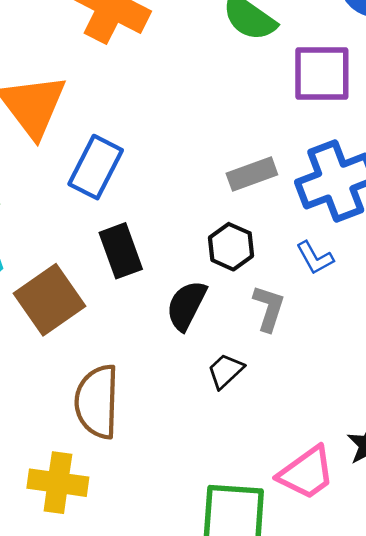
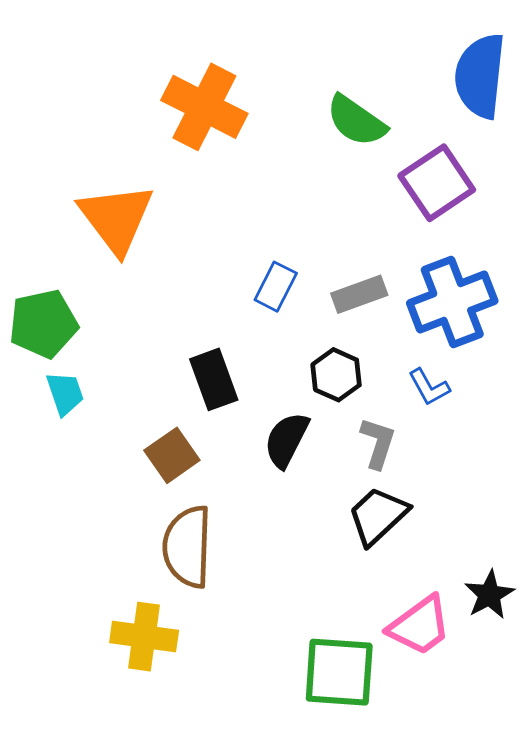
purple square: (322, 74) -> (437, 183), turned -34
blue rectangle: (96, 167) -> (276, 287), moved, size x0.7
brown square: (50, 300) -> (172, 455), moved, size x0.7
black trapezoid: (225, 371) -> (378, 516), moved, size x1.5

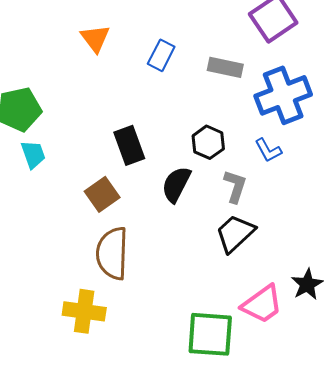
orange triangle: (116, 218) -> (95, 38), moved, size x0.6
blue rectangle: (276, 287) -> (161, 55), moved
gray rectangle: (359, 294) -> (225, 67), moved, turned 32

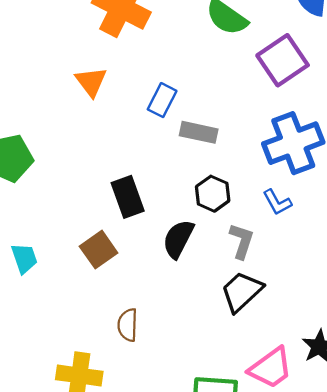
gray rectangle: (225, 67) -> (199, 132), moved
cyan trapezoid: (33, 154) -> (24, 258), moved
brown semicircle: (112, 253) -> (128, 325), moved, size x0.6

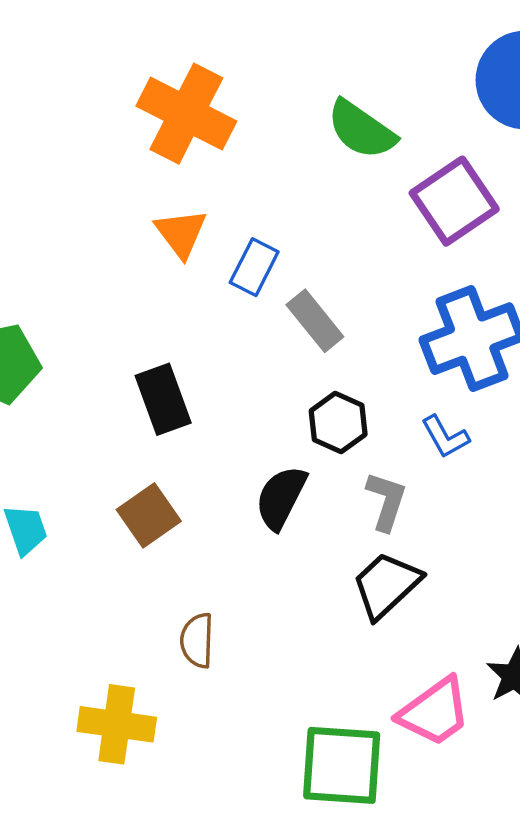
orange triangle: (91, 82) -> (181, 233), moved
gray rectangle: (199, 132) -> (315, 321), turned 39
black rectangle: (128, 197) -> (163, 399), moved

